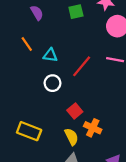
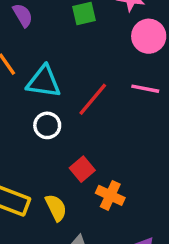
cyan triangle: (50, 55) -> (44, 82), size x1.5
yellow semicircle: (71, 137) -> (56, 208), moved

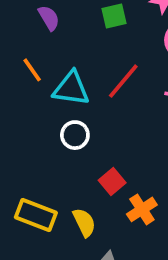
red line: (93, 99) -> (123, 81), moved
orange cross: (110, 195) -> (142, 209), turned 32

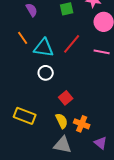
orange cross: (142, 209) -> (82, 124), moved, turned -35
yellow semicircle: (84, 222) -> (62, 121), moved

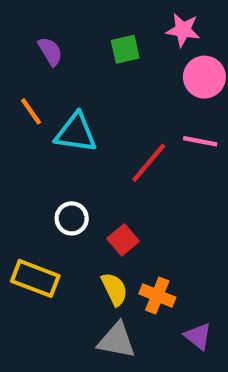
red line: (72, 44) -> (149, 163), moved
white circle: (46, 73) -> (72, 218), moved

